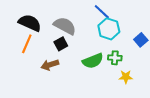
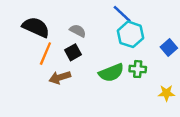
gray semicircle: (65, 26) -> (78, 31), size x0.6
orange line: (27, 44) -> (45, 54), moved
yellow star: (126, 77) -> (166, 93), moved

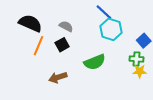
green cross: (138, 69) -> (137, 59), moved
brown arrow: (60, 77) -> (58, 77), moved
yellow star: (166, 93) -> (140, 71), moved

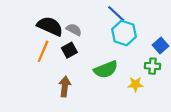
black semicircle: (30, 23) -> (50, 26), moved
yellow star: (140, 71) -> (135, 84), moved
brown arrow: (58, 77) -> (65, 87), turned 114

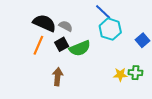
green cross: (153, 66) -> (135, 73), moved
green semicircle: (106, 69) -> (80, 48), moved

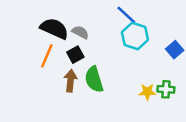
green semicircle: (80, 48) -> (94, 79), moved, turned 95
brown arrow: (58, 77) -> (70, 81), moved

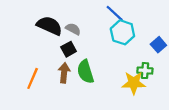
orange line: (47, 56) -> (33, 78), moved
green cross: (166, 89) -> (145, 71), moved
yellow star: (147, 92) -> (134, 83), size x1.5

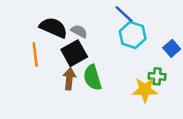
black square: (69, 49) -> (74, 53), size x1.5
orange line: (33, 78) -> (35, 54), moved, turned -30

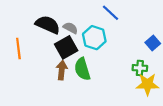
cyan hexagon: (133, 35) -> (94, 38), moved
orange line: (35, 54) -> (18, 48), moved
yellow star: (145, 90) -> (147, 84), moved

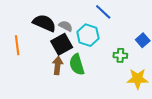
green cross: (140, 68) -> (120, 55), moved

